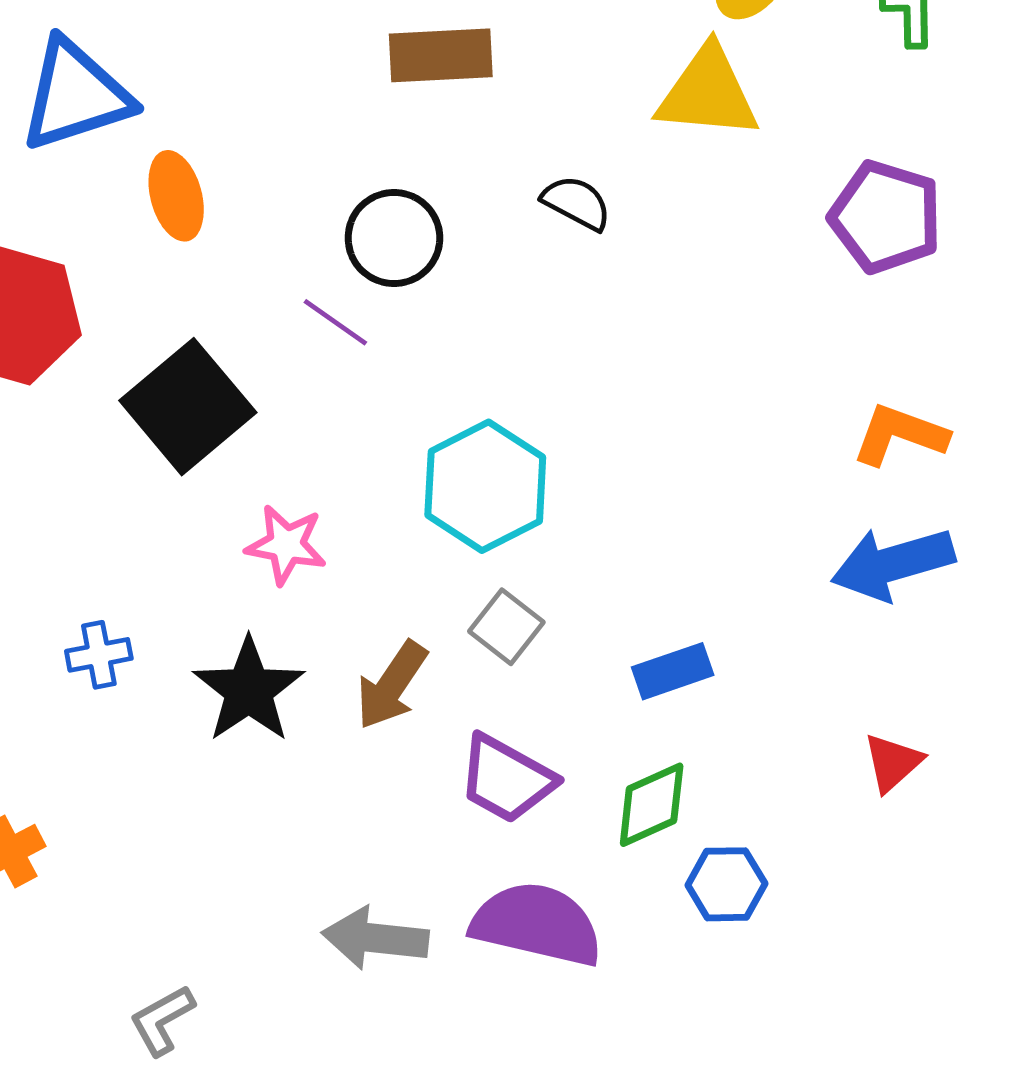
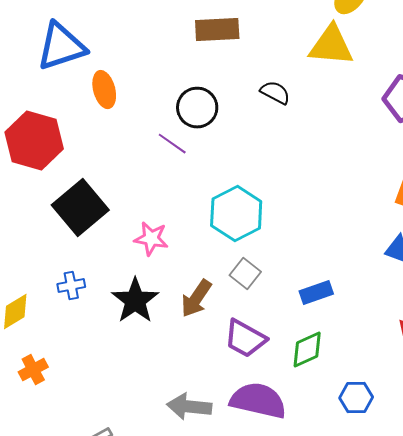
black square: (188, 407) -> (80, 208), moved
blue hexagon: (726, 884) -> (356, 398), moved

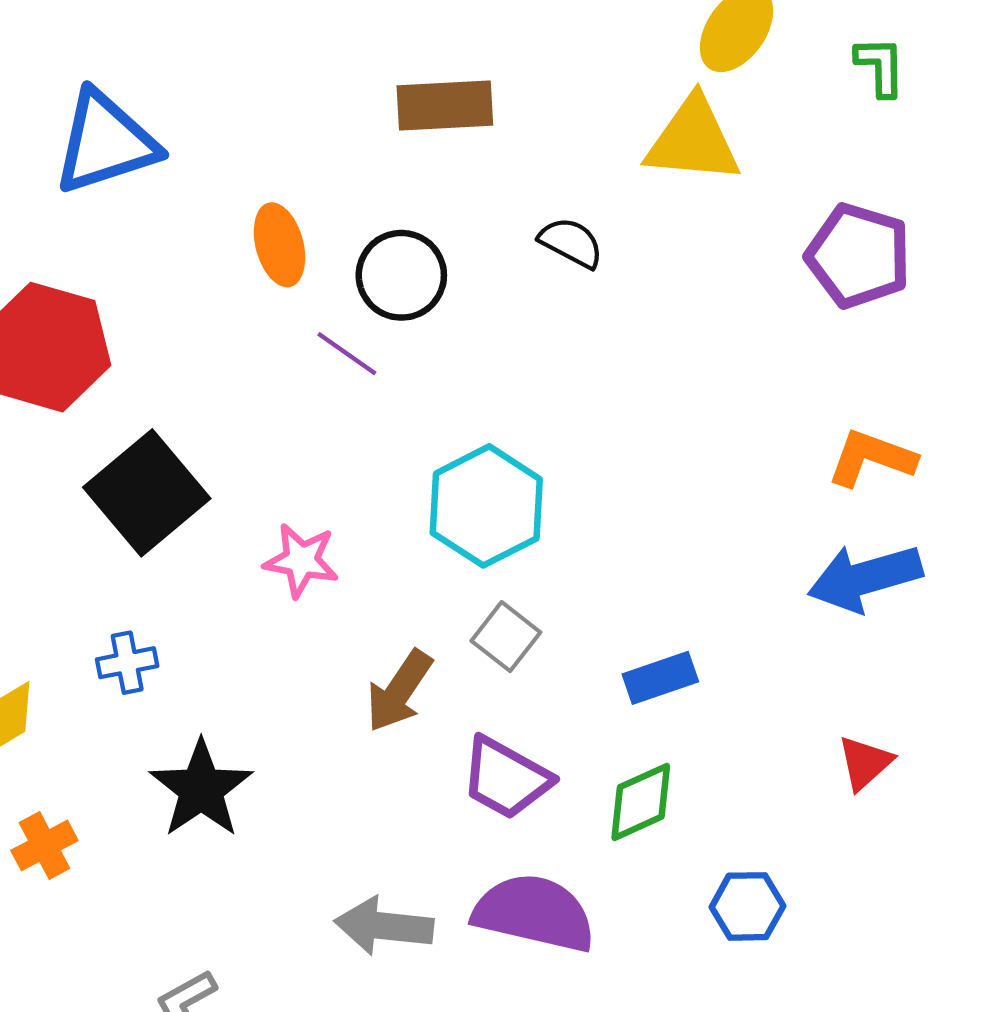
orange ellipse: (104, 90) -> (279, 245), moved
black star: (135, 301) -> (201, 789), moved

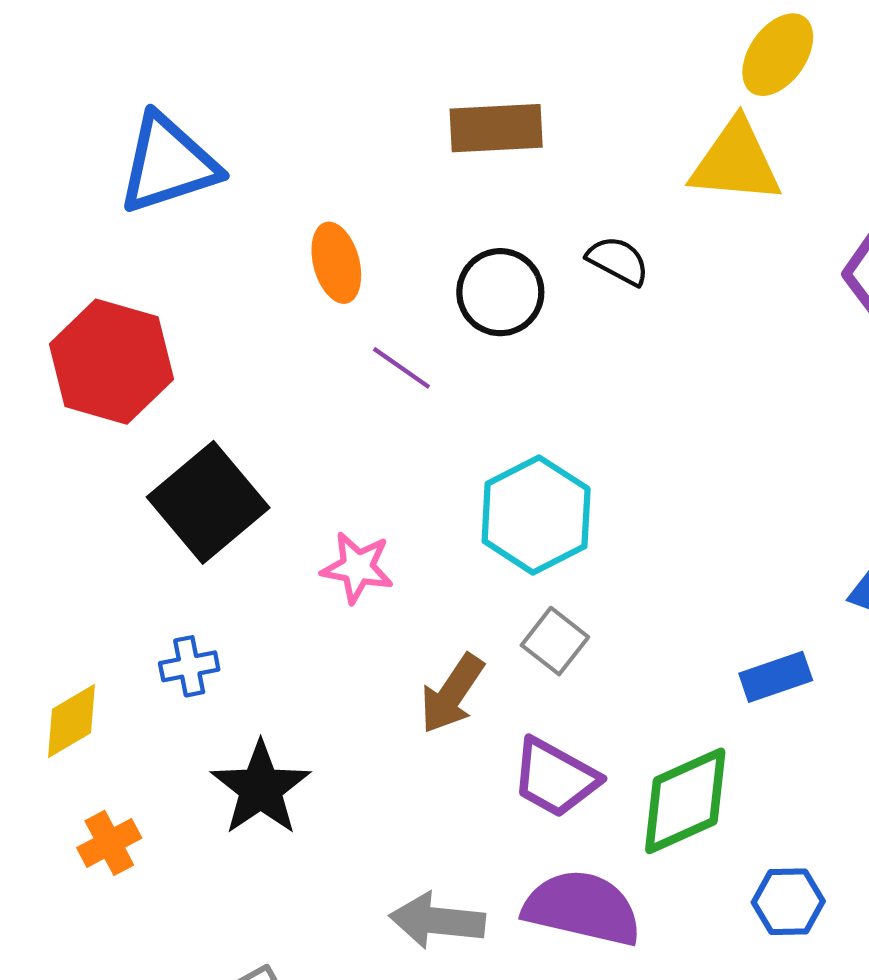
black circle: (401, 275) -> (500, 292), moved
blue rectangle: (660, 678) -> (776, 677), moved
green diamond: (641, 802) -> (685, 801), size x1.4

